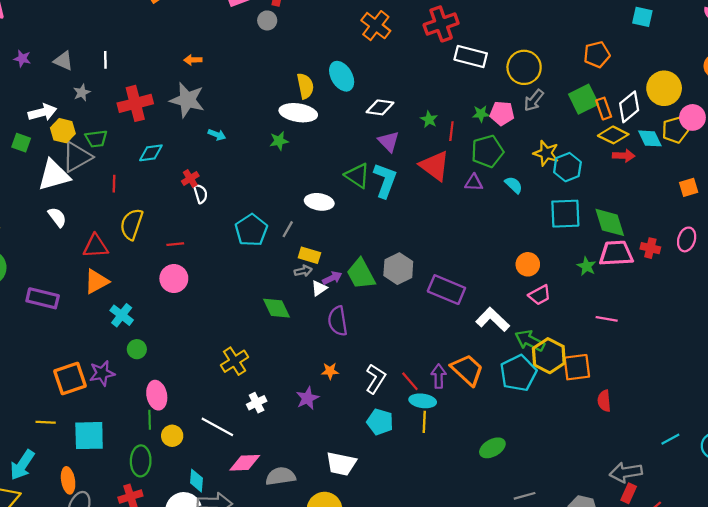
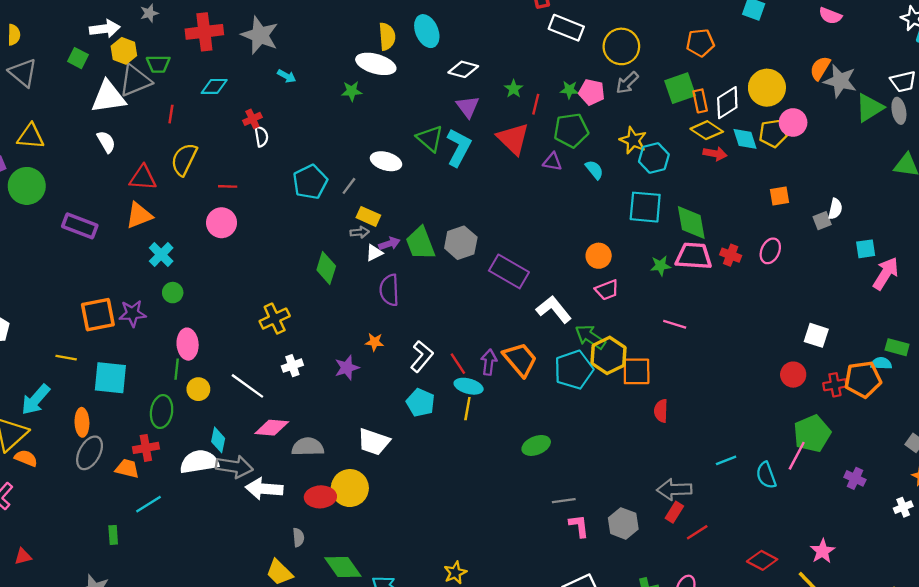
green star: (587, 266) -> (661, 266), turned 30
green diamond: (276, 308) -> (326, 268), turned 36

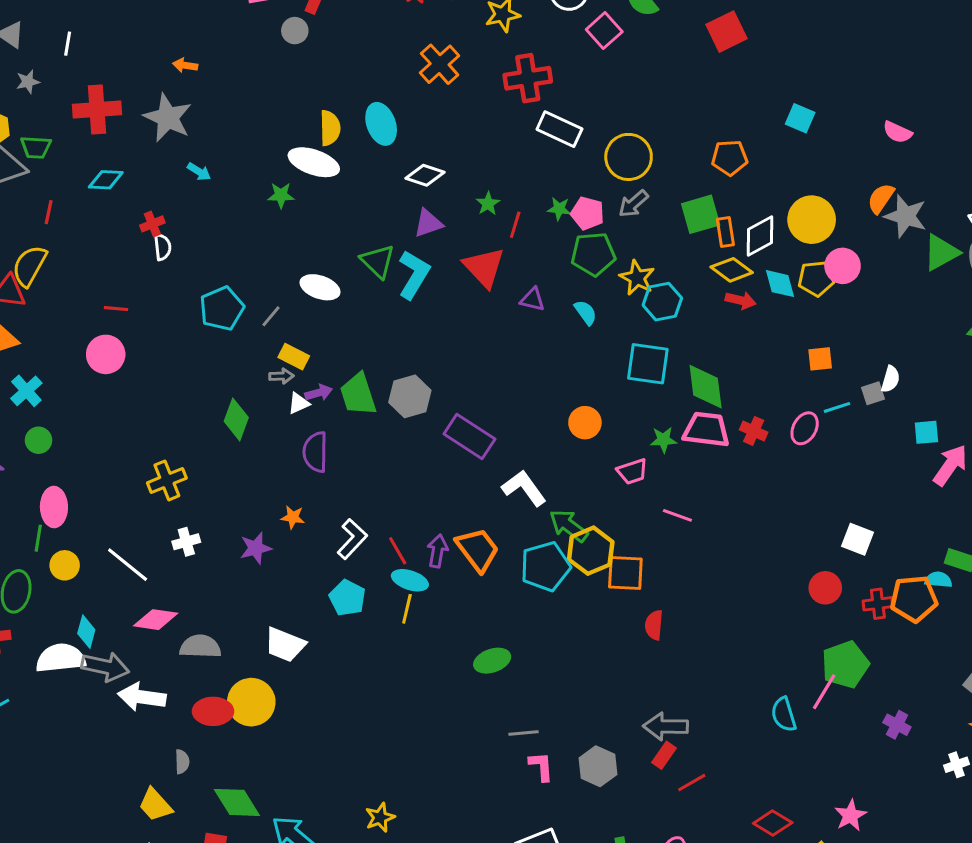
purple triangle: (468, 107) -> (428, 223), turned 45
green pentagon: (571, 130) -> (593, 254), moved
yellow semicircle: (184, 159) -> (29, 266), moved
pink trapezoid: (607, 290) -> (632, 471), moved
cyan line: (726, 460) -> (837, 407), moved

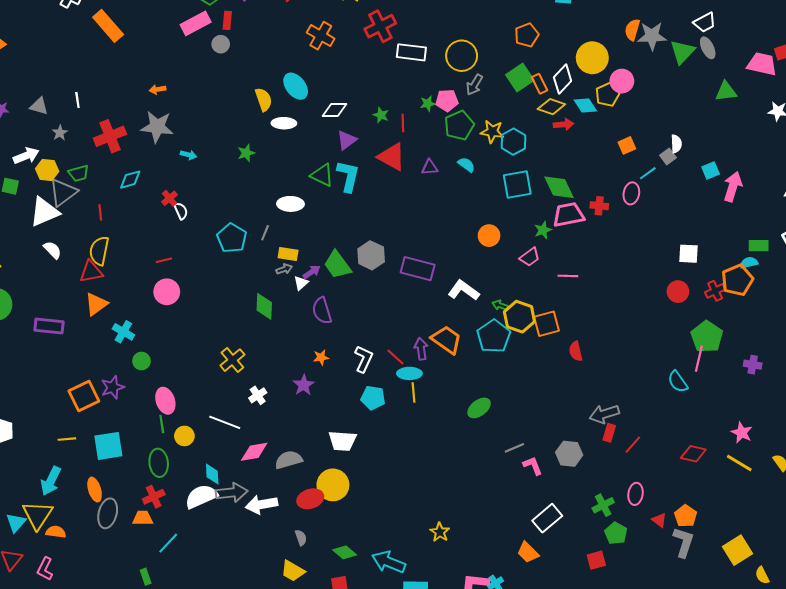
white ellipse: (314, 162) -> (284, 123), moved, size x0.7
green arrow: (569, 526) -> (500, 305), size x0.6
green diamond: (237, 802) -> (345, 552), size x0.7

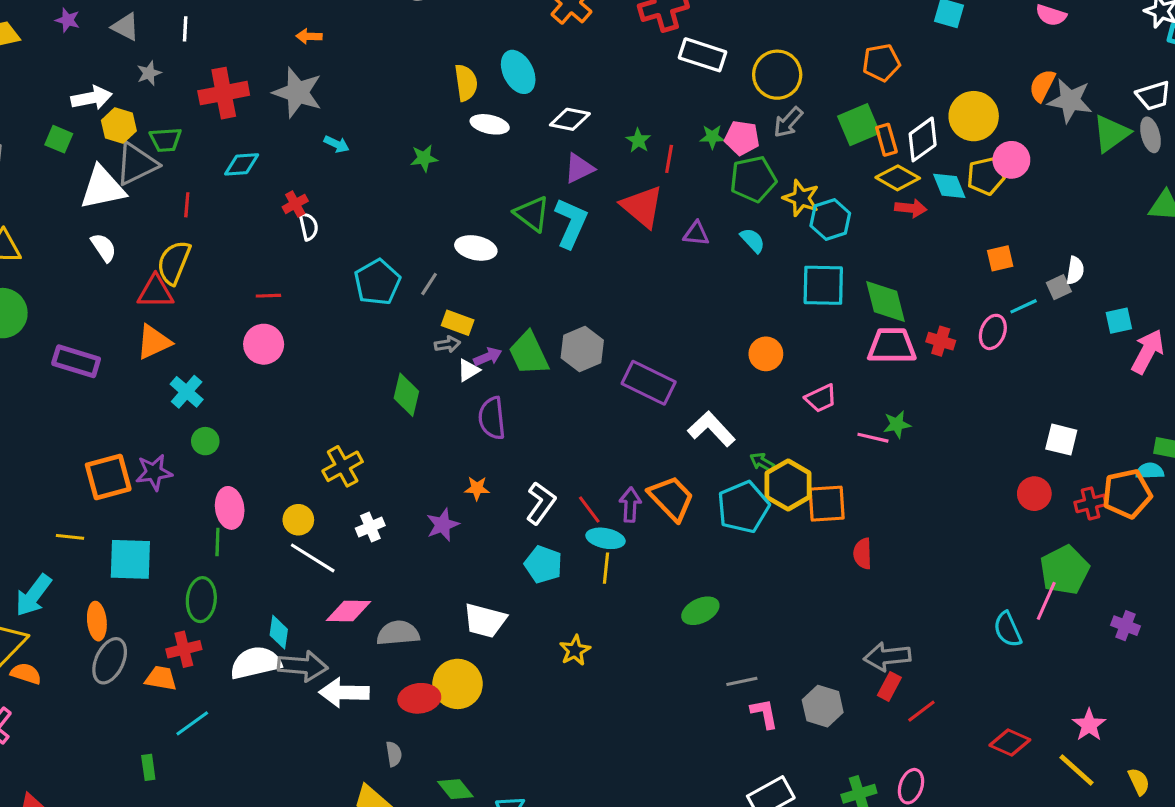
green star: (543, 230) -> (897, 424), moved
yellow circle: (184, 436) -> (298, 520), moved
yellow star: (440, 532) -> (575, 650), moved

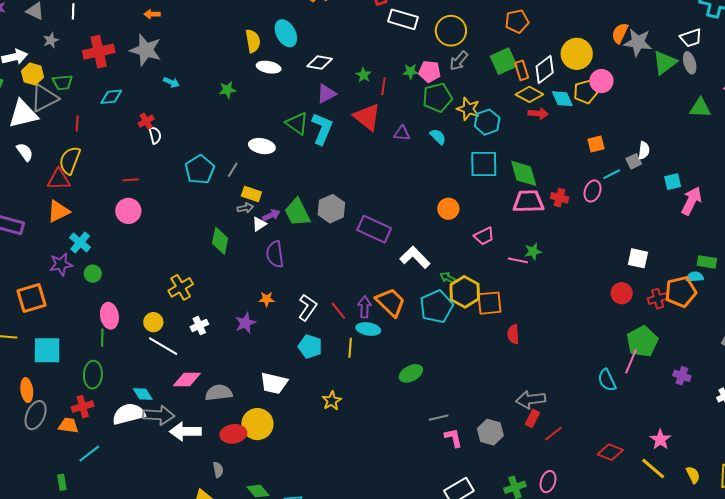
purple star: (154, 472) -> (61, 264), moved
cyan ellipse: (606, 538) -> (368, 329), moved
cyan diamond: (279, 632) -> (143, 394), turned -40

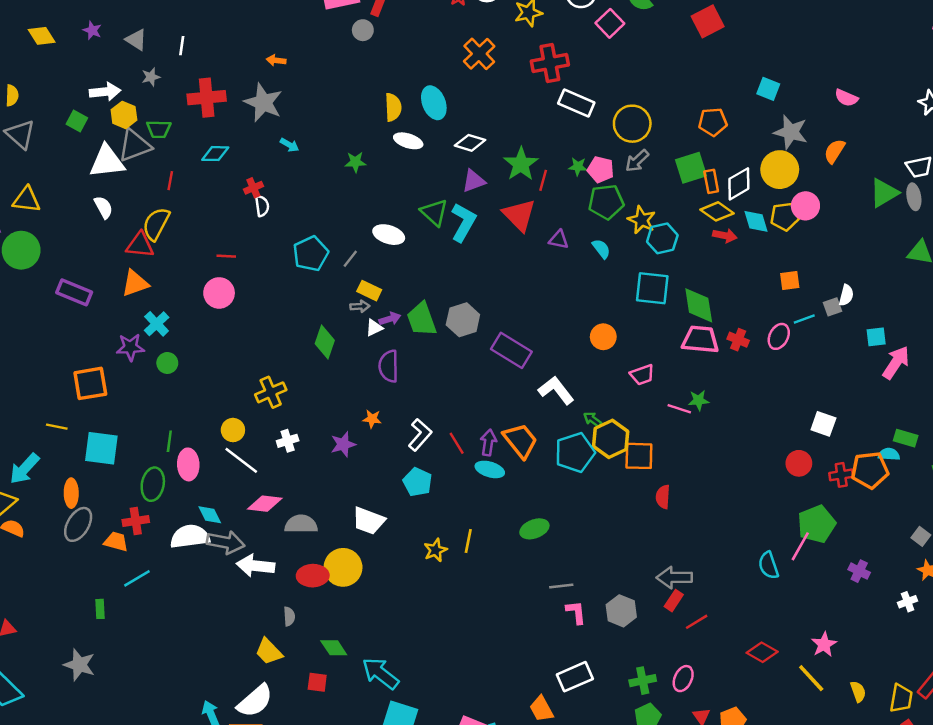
gray star: (638, 42) -> (791, 132), moved
green star: (364, 75) -> (521, 164), size x1.8
pink ellipse: (109, 316) -> (188, 464), moved
yellow line: (350, 348) -> (468, 541), moved

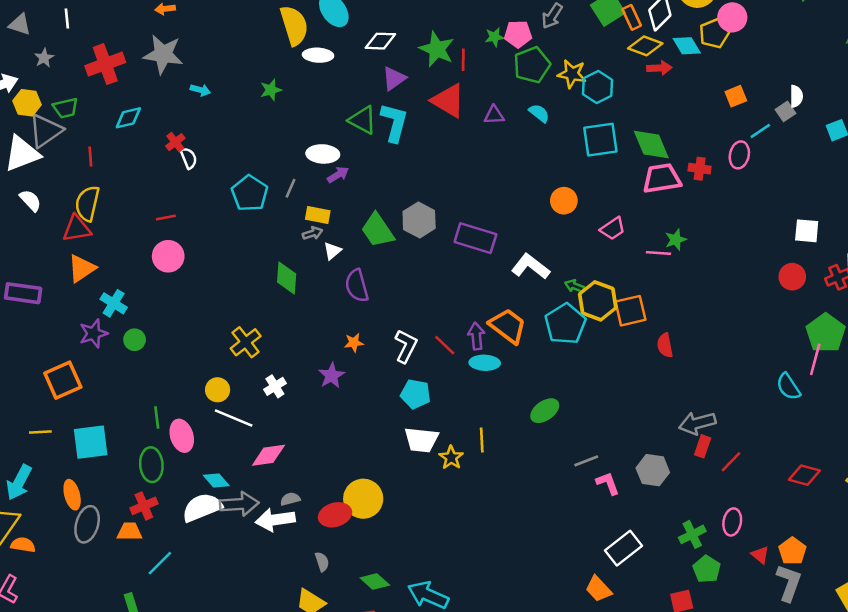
yellow semicircle: (393, 107) -> (294, 25), size x1.4
purple arrow: (390, 319) -> (338, 175), moved
white trapezoid: (369, 521) -> (421, 440), moved
gray semicircle: (301, 524) -> (290, 499), moved, size x0.6

